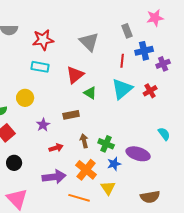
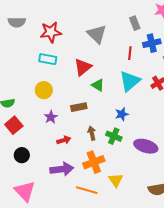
yellow circle: (25, 98) -> (44, 90), moved
blue star: (114, 164) -> (122, 114), moved
orange cross: (86, 170) -> (94, 162), turned 30

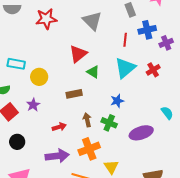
cyan rectangle: (48, 59) -> (16, 64), moved
purple star: (51, 117) -> (33, 105), moved
purple ellipse: (146, 146) -> (141, 133), turned -35

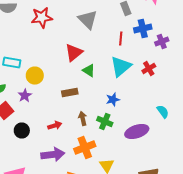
purple star: (33, 105) -> (25, 96), moved
black circle: (17, 142) -> (22, 130), moved

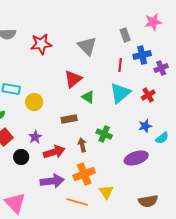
purple star: (25, 96) -> (35, 137), moved
blue star: (113, 100) -> (145, 126), moved
cyan semicircle: (163, 112) -> (162, 138), turned 88
green cross: (105, 122) -> (104, 134), moved
red arrow: (55, 126) -> (54, 152), size x1.5

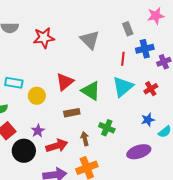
red triangle: (73, 79) -> (65, 82), moved
green triangle: (88, 97) -> (91, 91), size x1.5
black circle: (21, 157) -> (24, 151), size x1.5

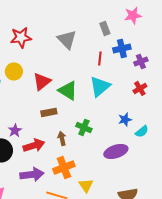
red cross: (151, 89) -> (140, 88), moved
yellow circle: (37, 96) -> (14, 71), moved

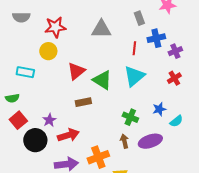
gray triangle: (67, 39) -> (101, 29), turned -45
yellow circle: (14, 71) -> (48, 51), moved
green cross: (84, 127) -> (130, 117), moved
brown arrow: (62, 138) -> (124, 141), moved

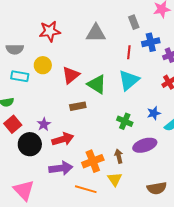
gray semicircle: (21, 17) -> (15, 49), moved
yellow circle: (48, 51) -> (43, 65), moved
brown arrow: (124, 141) -> (119, 156), moved

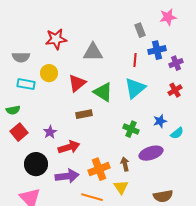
gray triangle: (96, 33) -> (93, 52), moved
black circle: (30, 144) -> (36, 164), moved

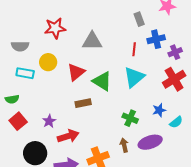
red cross: (175, 90) -> (174, 79), size x1.6
brown arrow: (125, 164) -> (124, 145), moved

